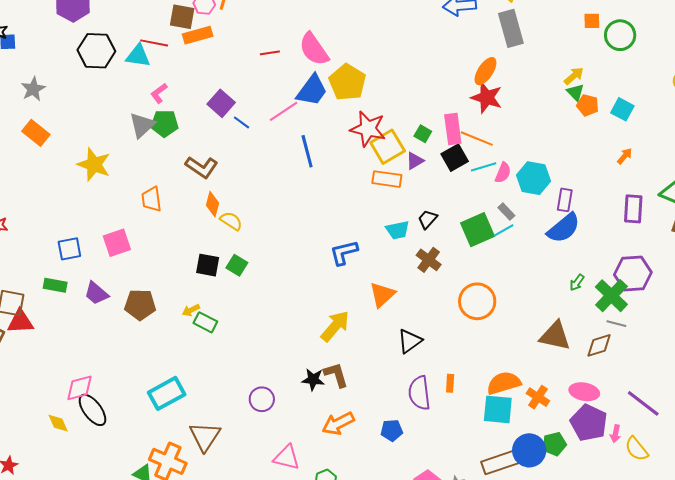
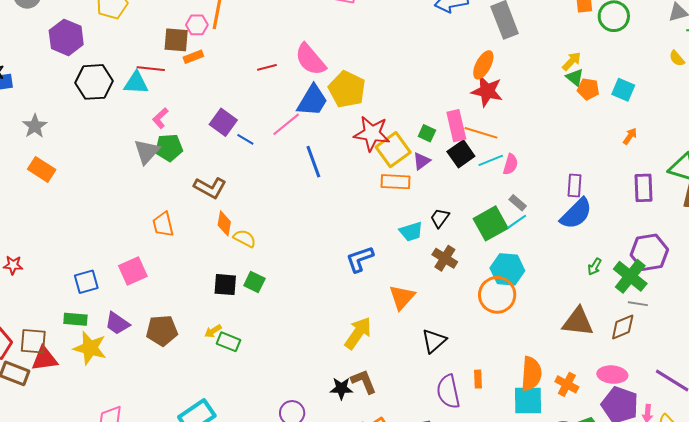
orange rectangle: (198, 35) -> (193, 57), size x0.7
yellow star: (94, 165) -> (90, 348), moved
cyan hexagon: (534, 178) -> (507, 269), moved
orange semicircle: (504, 383) -> (531, 374), turned 116

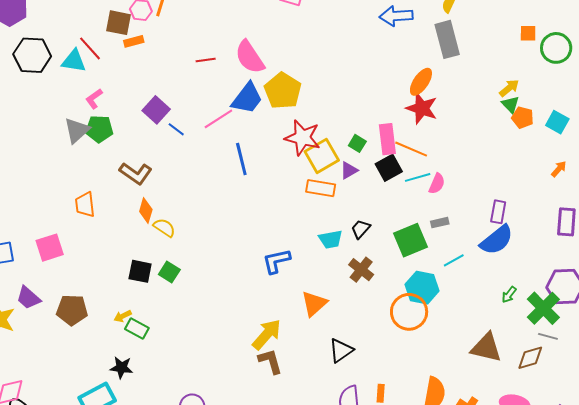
red line: (151, 69) -> (90, 48), turned 36
gray rectangle: (518, 203) -> (440, 223), turned -60
cyan line: (517, 222) -> (454, 260), moved
brown L-shape: (364, 381) -> (270, 361), moved
black star: (341, 388) -> (121, 368), moved

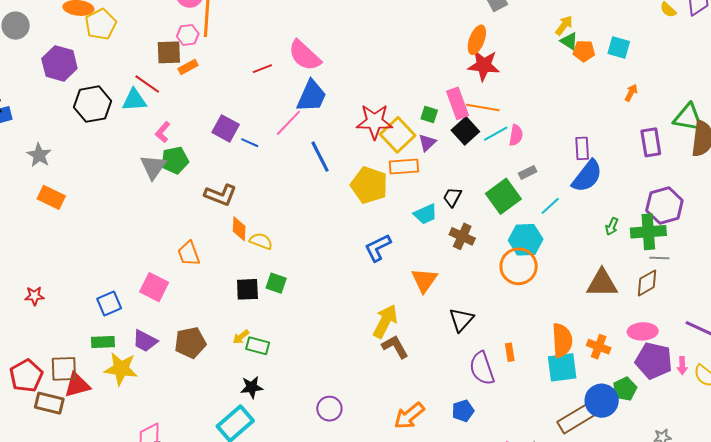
yellow pentagon: (283, 91) -> (369, 185), moved
orange trapezoid: (85, 205) -> (189, 253), moved
pink square: (50, 248) -> (154, 287), turned -32
green cross: (543, 308) -> (648, 232), turned -36

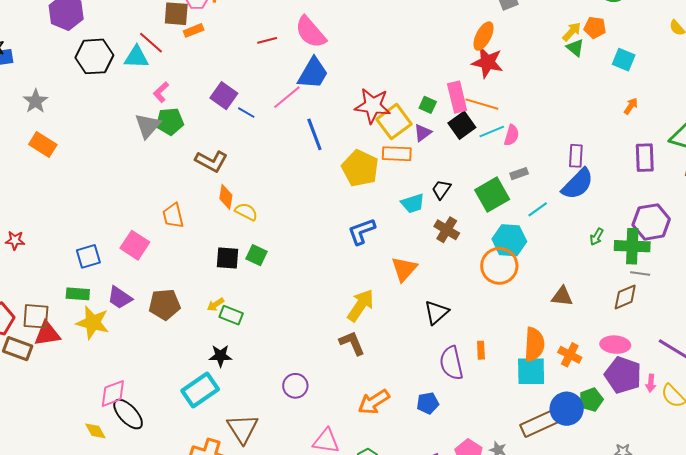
orange pentagon: (584, 51) -> (595, 28), moved
brown triangle: (602, 283) -> (562, 296), moved, size x0.7
brown L-shape: (395, 347) -> (352, 343), moved

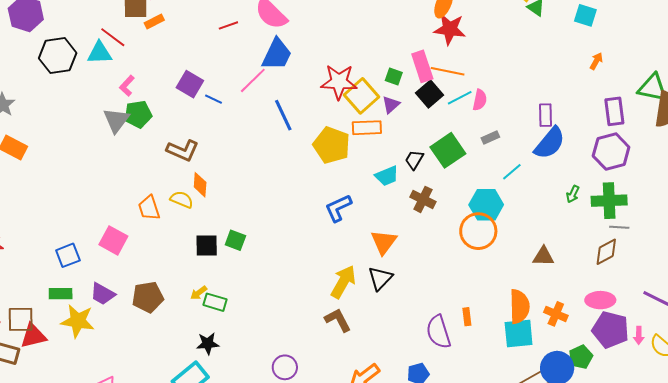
green square: (492, 195) -> (448, 150), moved
yellow semicircle: (246, 212) -> (182, 200), moved
purple hexagon: (651, 222) -> (611, 151), moved
black triangle: (436, 312) -> (380, 278), moved

